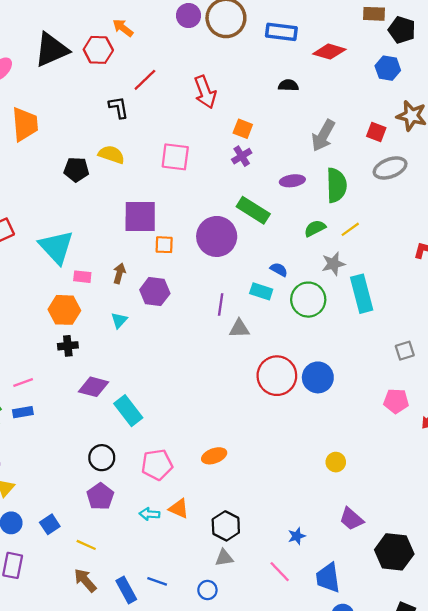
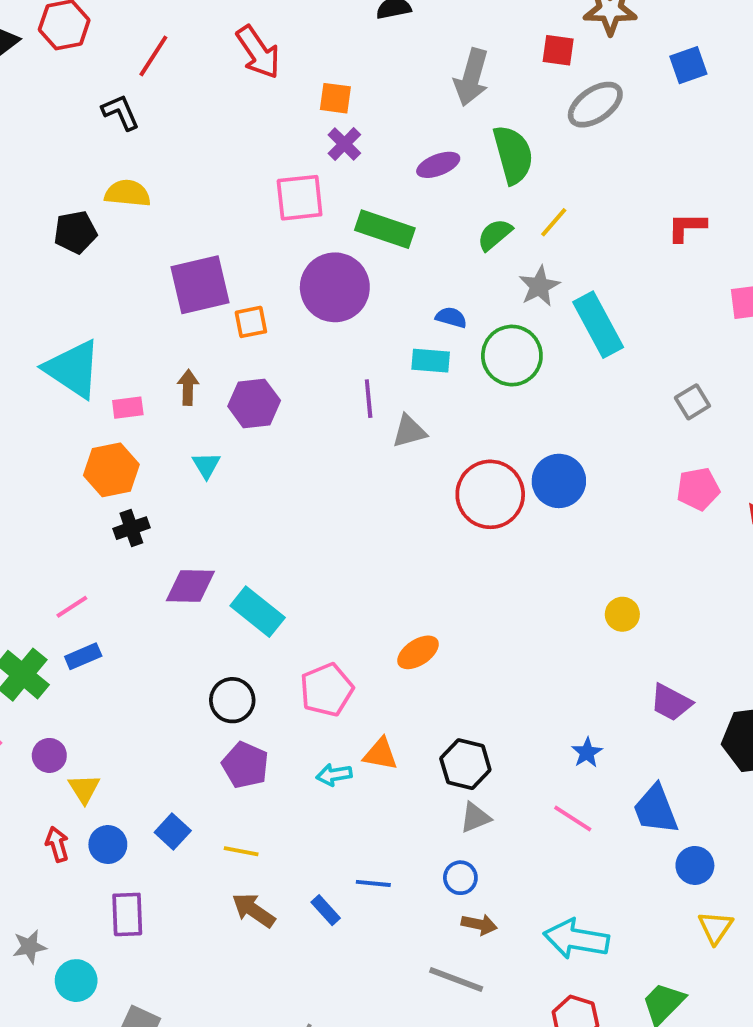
pink square: (175, 157) -> (300, 198), moved
blue rectangle: (126, 590) -> (326, 910), size x0.7

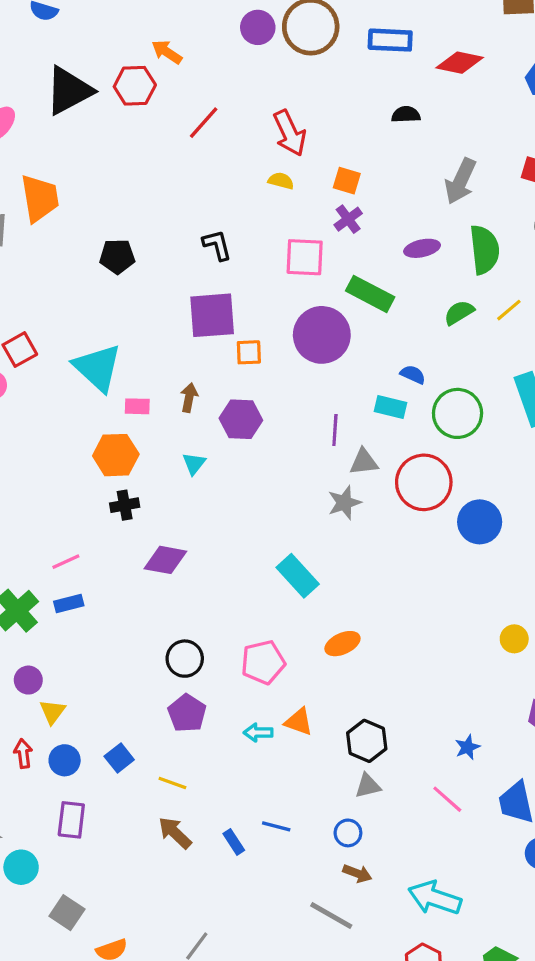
black L-shape: (121, 112) -> (217, 245), moved
yellow semicircle: (128, 193) -> (281, 181), moved, size x0.7
gray star: (539, 286) -> (344, 503), moved
red circle: (490, 494) -> (424, 482), moved
cyan rectangle: (258, 612) -> (298, 576), moved

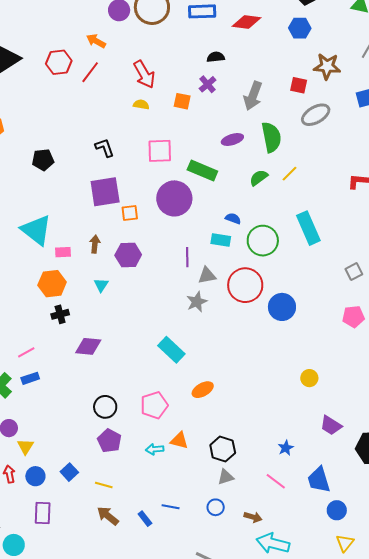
orange arrow: (167, 52) -> (96, 41), moved
red hexagon: (135, 86) -> (59, 62), moved
purple cross: (348, 219) -> (208, 84), moved
brown arrow: (357, 873) -> (253, 517), moved

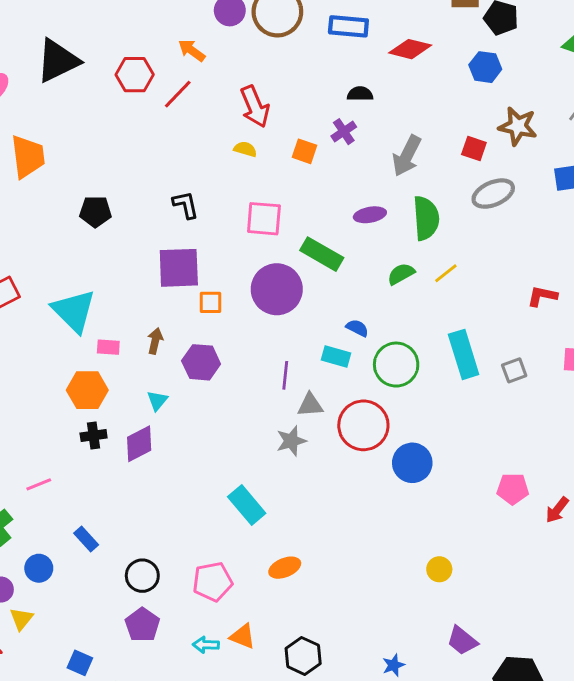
gray square: (354, 272) -> (514, 370), moved
purple diamond: (88, 346) -> (139, 444), moved, turned -40
blue rectangle: (30, 378) -> (86, 539), moved, turned 60
blue square: (69, 472) -> (80, 663), turned -30
blue circle: (35, 476) -> (39, 568), moved

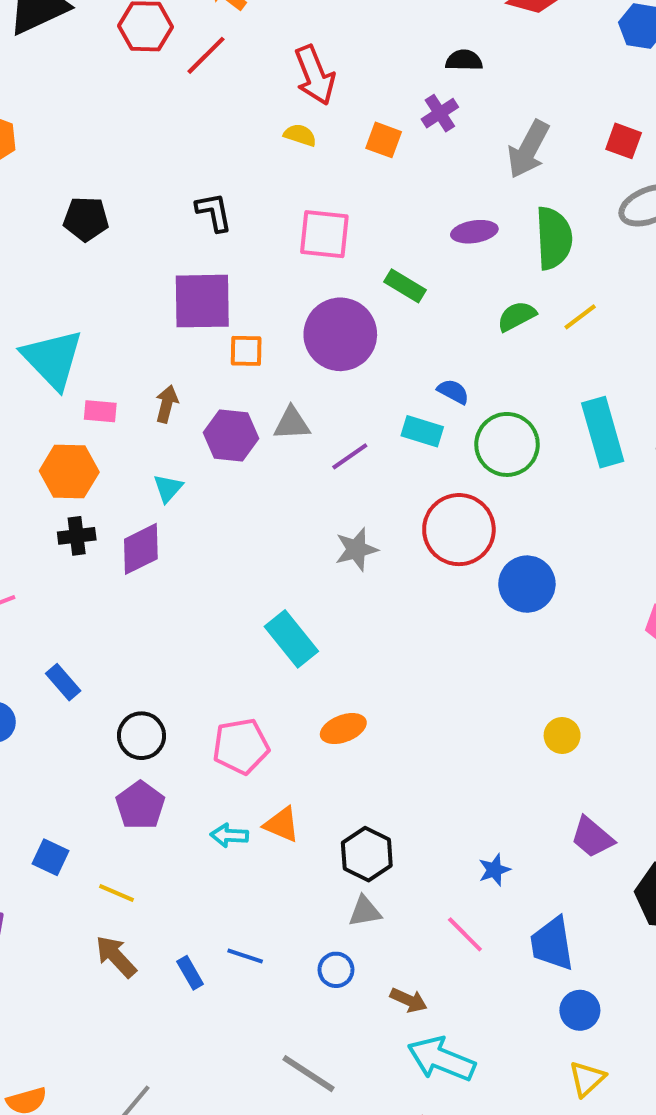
green rectangle: (322, 254) -> (405, 286), size x0.7
purple line: (285, 375) -> (350, 456), turned 48
gray triangle: (310, 405) -> (292, 424), moved

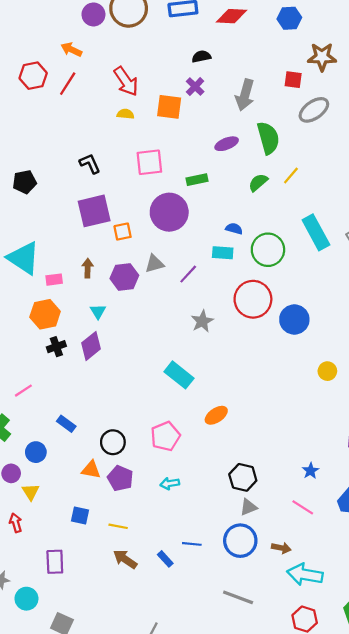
orange square: (384, 140) -> (169, 107), size x1.4
green rectangle: (405, 286) -> (197, 180), turned -30
yellow circle: (562, 735) -> (327, 371), moved
orange triangle: (282, 825) -> (91, 470), moved
blue circle: (336, 970) -> (240, 541), size x1.8

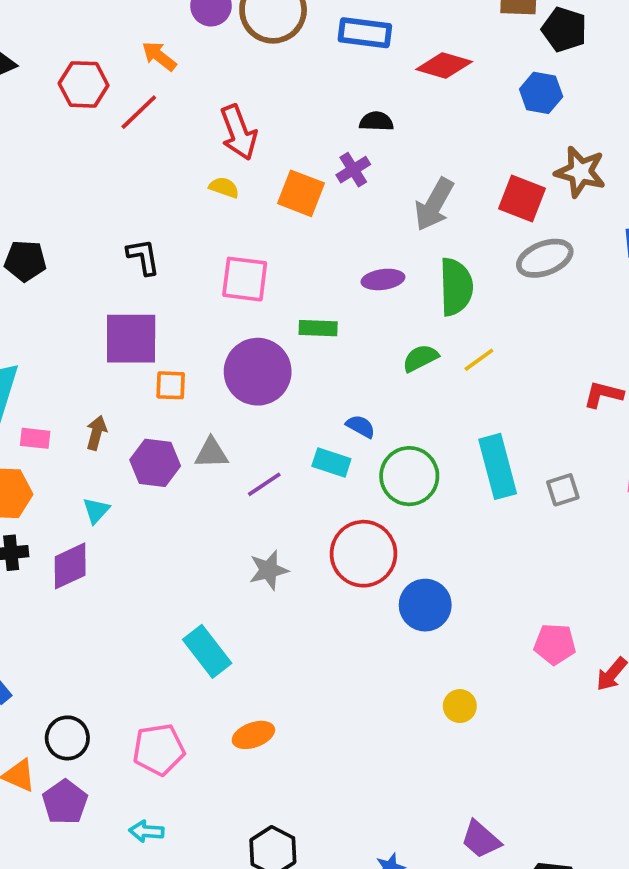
red square: (293, 80) -> (522, 199), size x1.4

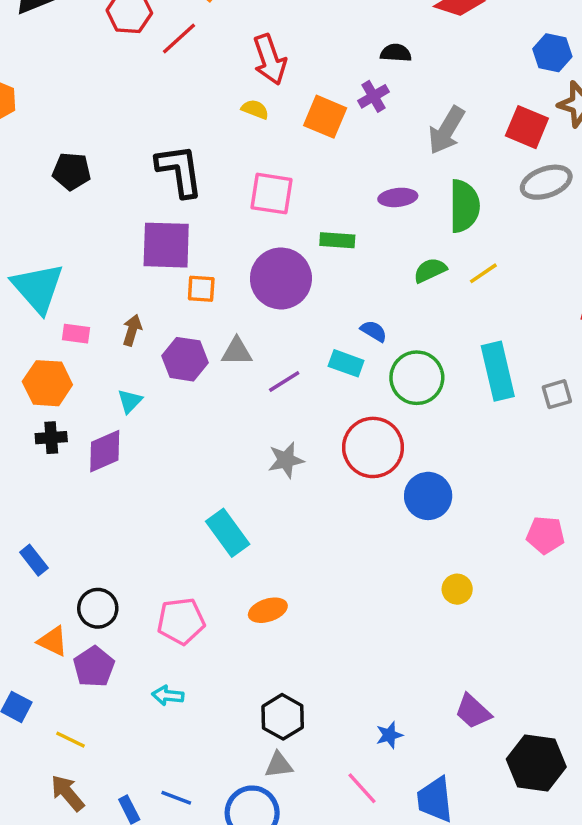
blue hexagon: (541, 93) -> (552, 53), moved
black L-shape: (143, 257) -> (179, 171), size x1.6

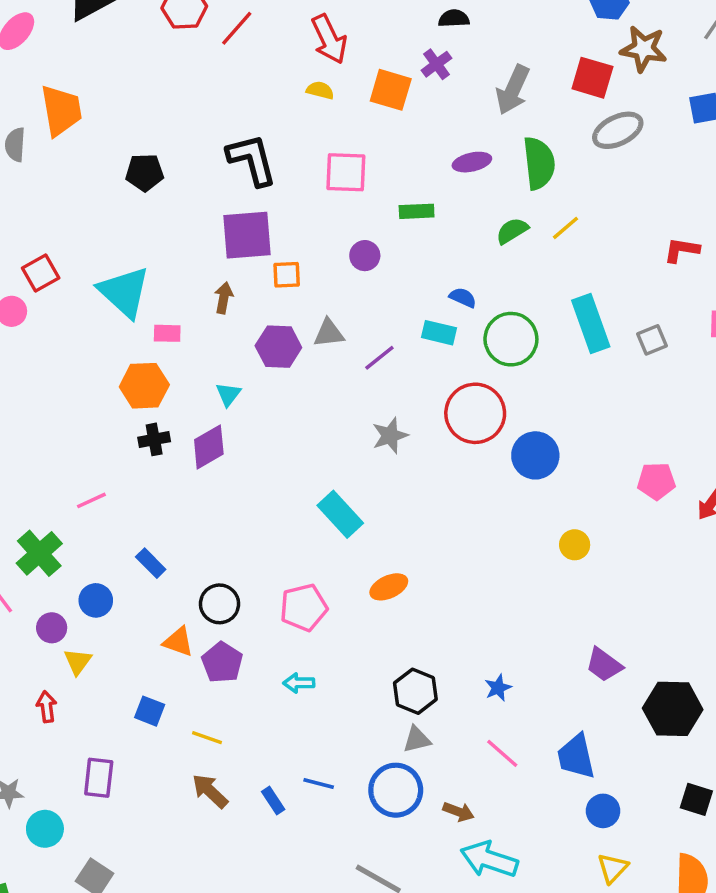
purple circle: (281, 278) -> (365, 256), size x0.5
brown arrow: (132, 330) -> (224, 298), moved
blue star: (389, 735) -> (498, 688), moved

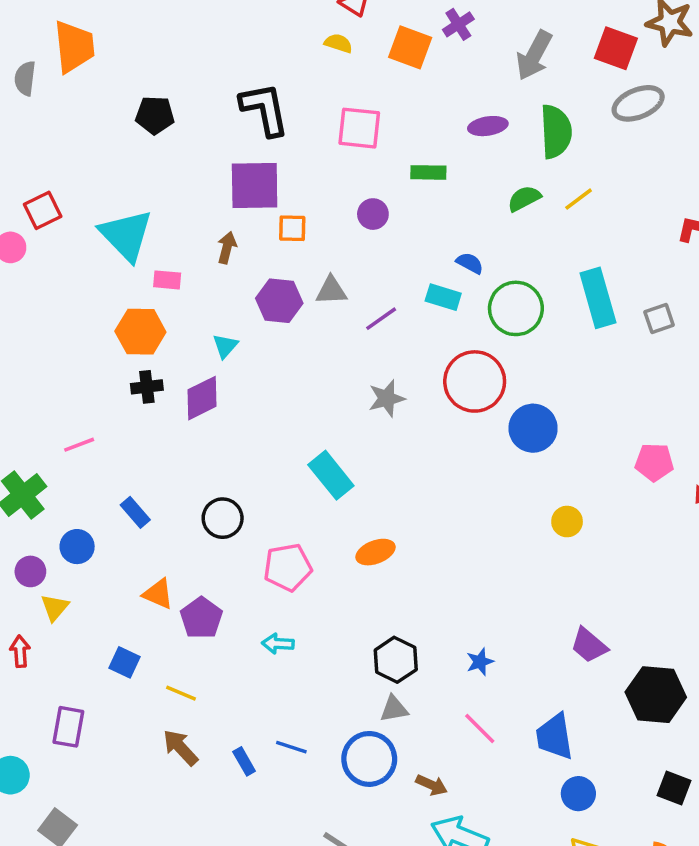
black circle: (219, 604) -> (223, 518), moved

